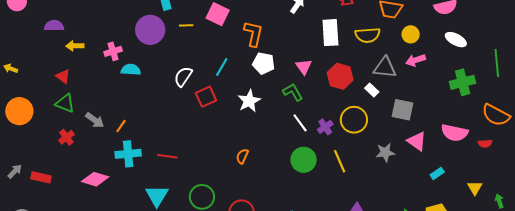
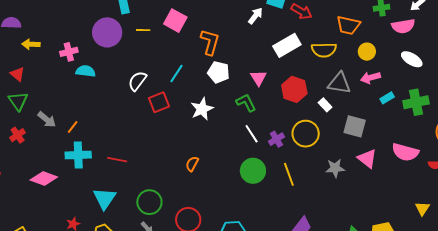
white rectangle: (330, 33) -> (287, 45), turned 60
green triangle: (65, 103) -> (18, 101), turned 30
cyan rectangle: (437, 173) -> (387, 98), moved

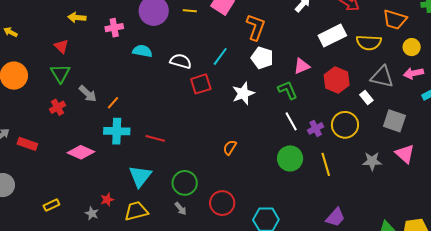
cyan semicircle: (86, 71) -> (142, 51), moved
pink triangle: (258, 78) -> (302, 66), turned 36
white semicircle: (137, 81) -> (181, 61), turned 65

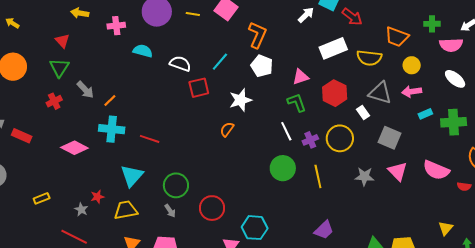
green L-shape: (288, 90) -> (297, 102), moved
orange semicircle: (230, 147) -> (227, 129), moved

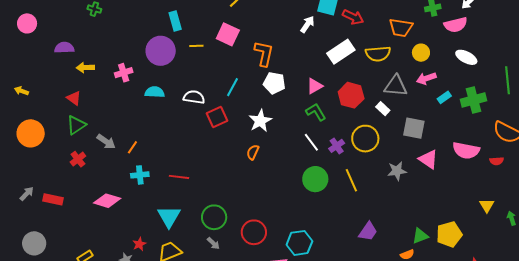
green triangle: (59, 68) -> (76, 125), turned 35
cyan cross: (112, 129) -> (140, 175), size x0.7

